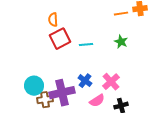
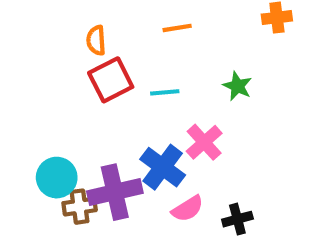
orange line: (121, 14) -> (177, 28), moved
blue cross: (85, 81) -> (163, 167), size x1.5
pink cross: (111, 82) -> (204, 142), moved

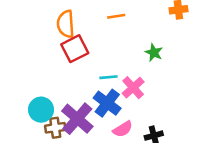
orange semicircle: (96, 40) -> (66, 24), size x1.5
cyan line: (165, 92) -> (108, 77), moved
purple cross: (115, 192) -> (77, 119), turned -36

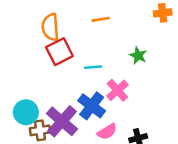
cyan line: (108, 77) -> (93, 67), moved

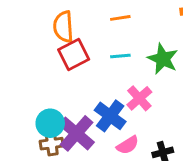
green star: (138, 55) -> (163, 59), size x1.5
cyan line: (93, 67) -> (120, 56), moved
cyan circle: (26, 112) -> (50, 123), moved

